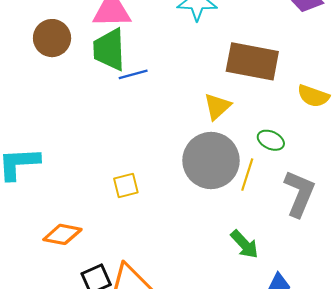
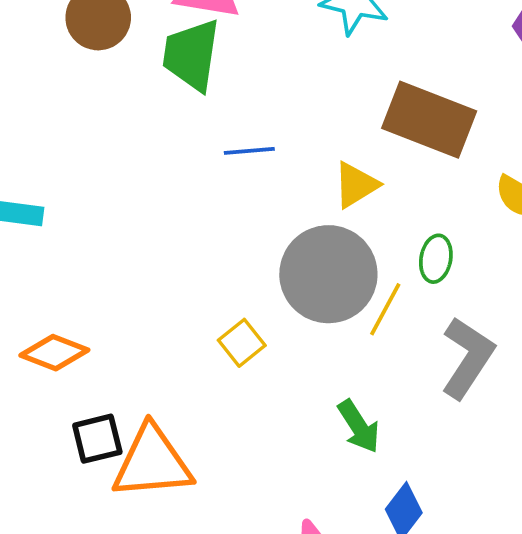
blue line: (133, 74) -> (249, 151), moved
green ellipse: (271, 140) -> (436, 259), turned 65
yellow square: (126, 186) -> (242, 343), moved, turned -35

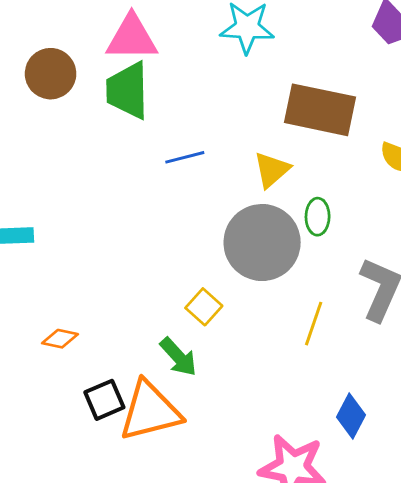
green ellipse: (436, 259) -> (318, 217), moved
yellow line: (385, 309) -> (314, 324), moved
orange diamond: (54, 353) -> (60, 339), size x0.7
green arrow: (359, 426) -> (178, 357), moved

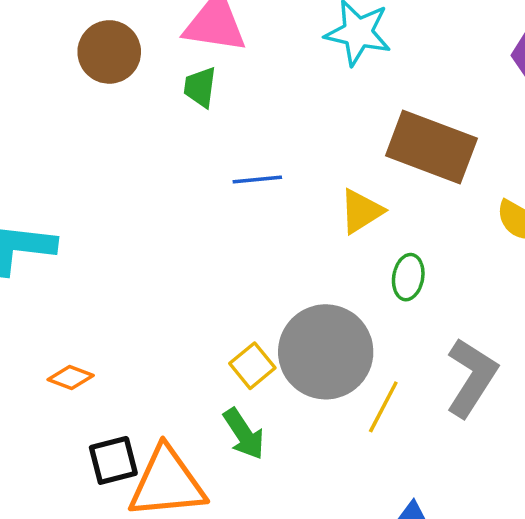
green trapezoid: (128, 90) -> (200, 87), size x0.6
gray circle: (262, 243) -> (326, 352), moved
green arrow: (178, 357) -> (244, 434), moved

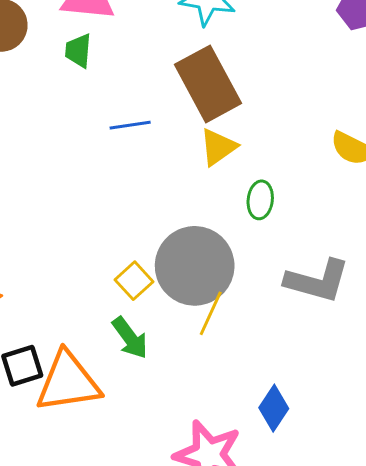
brown rectangle: (431, 147) -> (208, 84), moved, turned 44
gray L-shape: (471, 377) -> (317, 281), turned 76
yellow line: (383, 407) -> (211, 313), moved

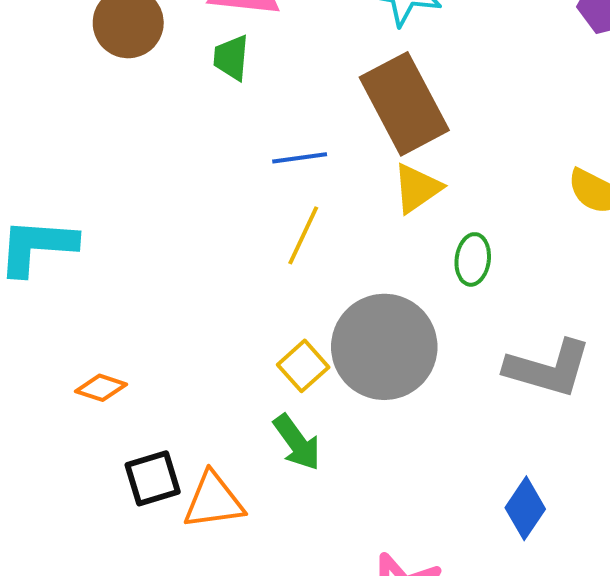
yellow line: (211, 313) -> (303, 235), moved
orange triangle: (68, 382) -> (214, 501), size x0.7
blue diamond: (274, 408) -> (525, 508), moved

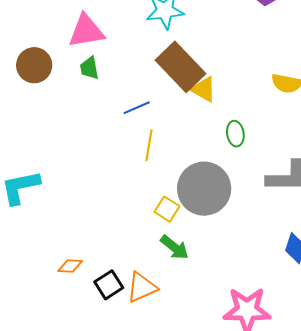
yellow triangle: (417, 188) -> (204, 89), moved, turned -40
orange diamond: (101, 388) -> (70, 266), moved

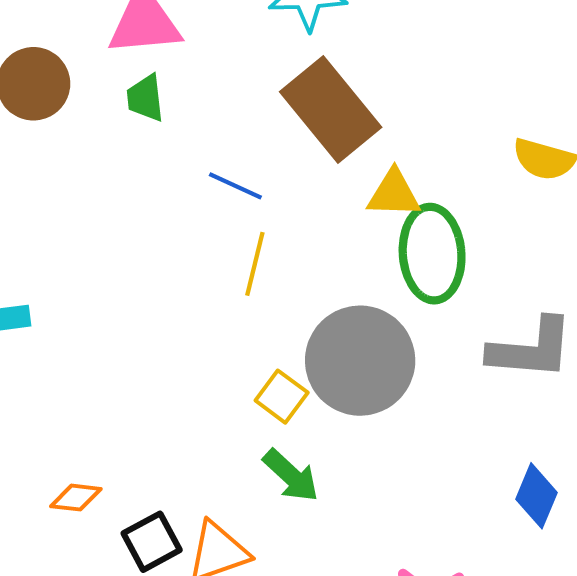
yellow triangle: (204, 89) -> (394, 194), moved, turned -32
blue line: (137, 108) -> (235, 186), turned 44
green ellipse: (235, 134) -> (432, 254), size x1.8

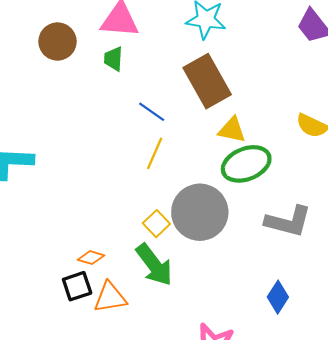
green ellipse: (432, 254) -> (246, 164), turned 63
green arrow: (291, 476) -> (154, 265), size x1.4
orange diamond: (76, 498) -> (91, 258), moved

